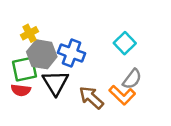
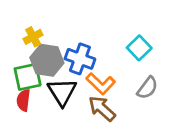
red semicircle: (21, 90) -> (23, 100), turned 90
orange L-shape: (122, 95) -> (101, 84), moved

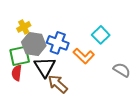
orange L-shape: (101, 84) -> (84, 56), moved
gray semicircle: (147, 88) -> (122, 70), moved, turned -96
brown arrow: (102, 108) -> (58, 84), moved

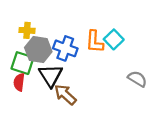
yellow cross: (24, 27) -> (27, 30), turned 32
green square: (20, 56) -> (22, 63), turned 30
orange L-shape: (84, 56) -> (95, 42), moved, turned 50

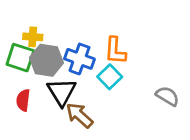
cyan square: (114, 39) -> (110, 77), moved
green square: (22, 63) -> (20, 58), moved

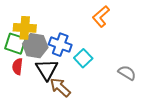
yellow cross: (33, 37) -> (25, 28), size x1.5
orange L-shape: (115, 51) -> (101, 16), moved, turned 45
red semicircle: (23, 100) -> (17, 66), moved

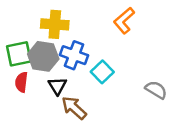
yellow cross: (25, 28) -> (55, 24), moved
green square: (15, 44) -> (19, 54), turned -30
black triangle: (47, 70) -> (57, 86), size x0.7

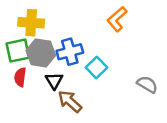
yellow cross: (55, 24) -> (31, 23), moved
blue cross: (74, 55) -> (70, 52), turned -35

